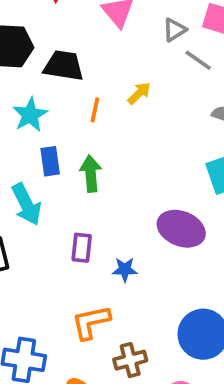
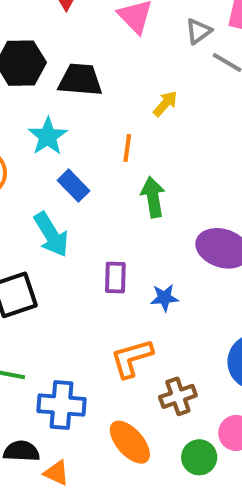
orange line: (95, 110) -> (127, 148), moved
blue rectangle: (50, 161) -> (73, 186), turned -32
green arrow: (91, 174) -> (153, 197), moved

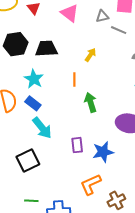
gray triangle: (199, 31) -> (102, 16), turned 32
blue rectangle: (73, 186) -> (33, 103), moved
blue star: (164, 298) -> (103, 152), size x1.5

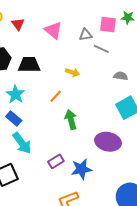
yellow arrow: (90, 55) -> (72, 72), turned 72
orange line: (74, 79) -> (56, 96), turned 40
purple rectangle: (77, 145) -> (56, 161), turned 63

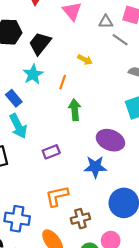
black trapezoid: (29, 65) -> (40, 43), turned -60
cyan star: (16, 94) -> (33, 74), moved
orange line: (56, 96) -> (63, 82), turned -32
blue star: (81, 169) -> (95, 167), moved

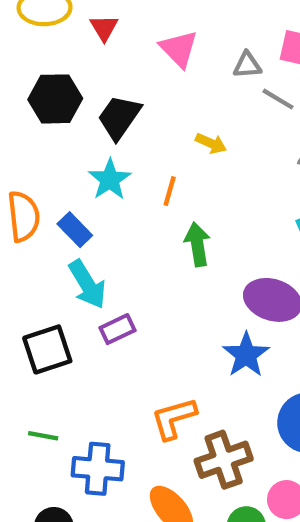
purple rectangle: (51, 152) -> (118, 329), moved
blue star: (95, 167) -> (246, 355), turned -30
brown cross: (80, 219) -> (224, 460), size x1.4

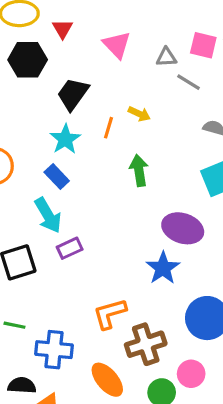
black hexagon: (55, 99) -> (28, 60), moved
orange line: (170, 191) -> (108, 128), moved
blue rectangle: (75, 230) -> (57, 176), moved
green arrow: (197, 244) -> (139, 171), moved

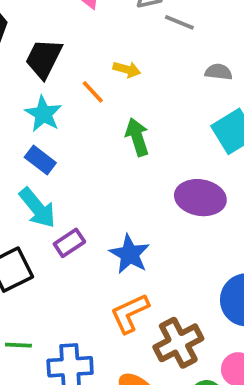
orange line: (108, 128) -> (93, 92), turned -50
blue star: (163, 268) -> (130, 254), moved

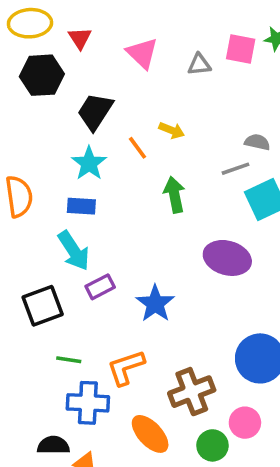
gray line: (179, 22) -> (236, 169), moved, turned -48
blue rectangle: (40, 160) -> (81, 206), turned -40
orange L-shape: (130, 313) -> (126, 368), moved
green line: (18, 345) -> (69, 360), moved

